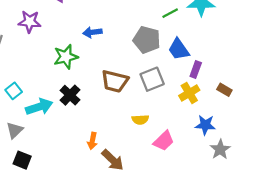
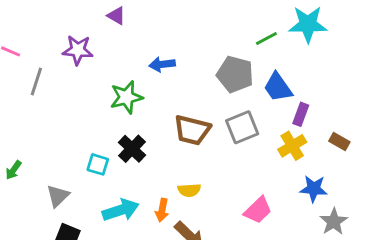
cyan square: (14, 91) -> (98, 164), moved, turned -35
cyan arrow: (39, 107) -> (121, 210), moved
yellow semicircle: (140, 120) -> (189, 190), moved

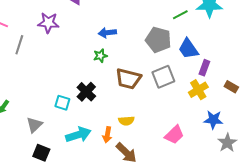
green star: (126, 97) -> (100, 56), moved, size x0.6

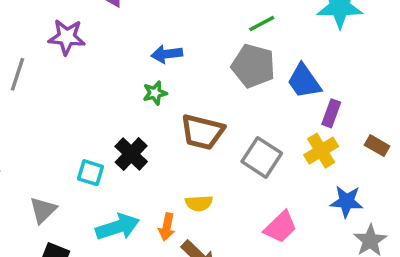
green line: (180, 15) -> (262, 23), moved
gray square: (163, 77) -> (262, 157), moved, turned -35

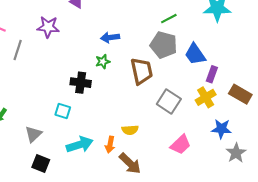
brown trapezoid: (202, 132) -> (142, 71), moved, turned -116
brown rectangle: (377, 146) -> (240, 94), size x1.5
black cross: (131, 154) -> (81, 83), moved, turned -36

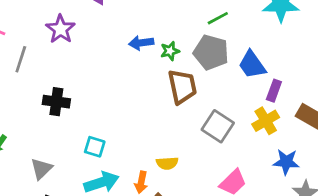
purple star: (48, 27) -> (60, 29), turned 30
green star: (103, 62) -> (170, 51), moved
black cross: (81, 83) -> (56, 102), moved
cyan square: (63, 111) -> (95, 147), moved

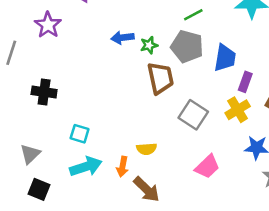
blue trapezoid: (252, 65) -> (225, 58), turned -136

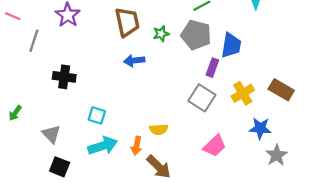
blue arrow: (123, 38) -> (134, 61), moved
brown trapezoid: (160, 78) -> (127, 22), moved
purple rectangle: (245, 82) -> (212, 68), moved
gray triangle: (30, 154) -> (51, 134), turned -30

